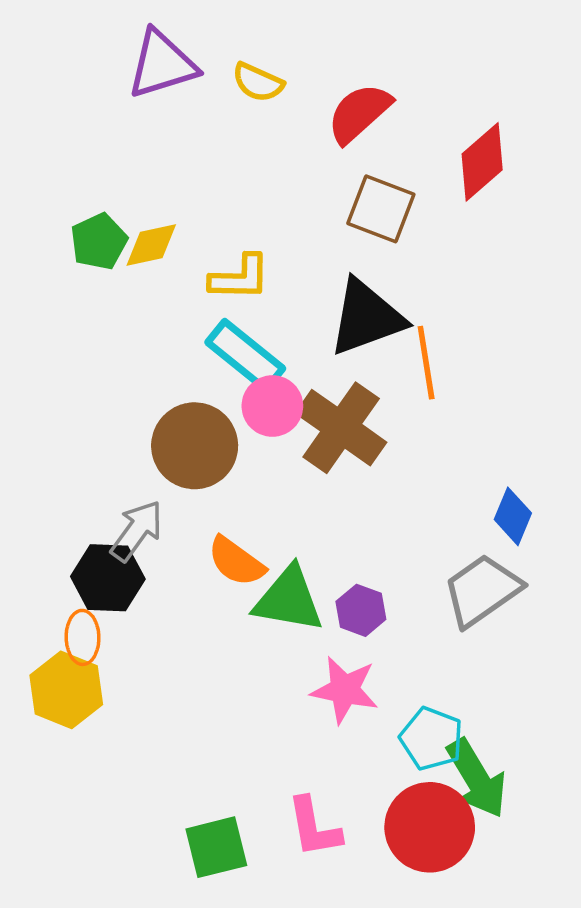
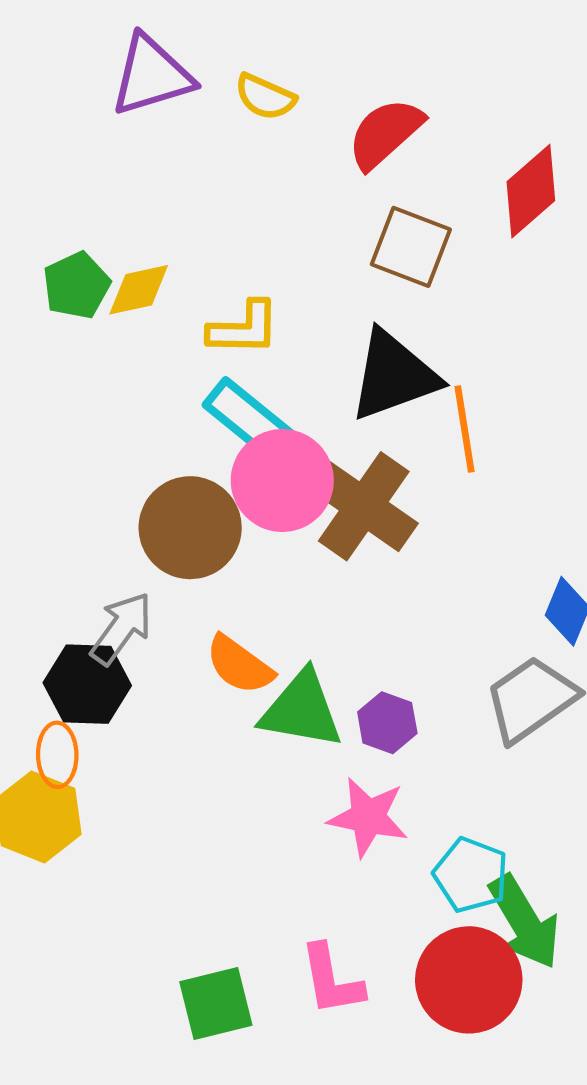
pink circle: (272, 406) -> (282, 481), size x1.4

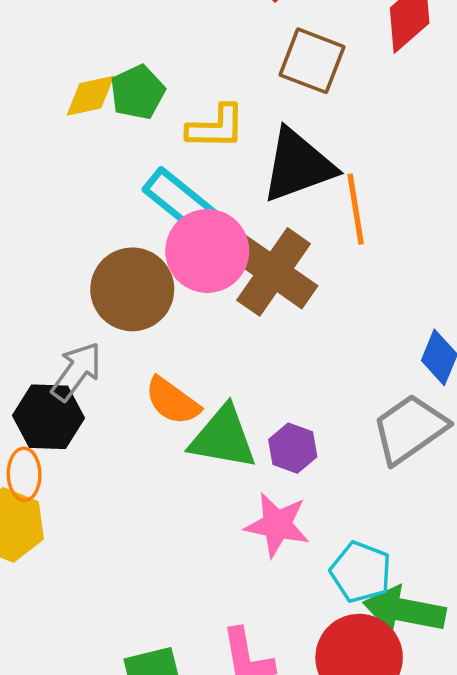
green pentagon: (77, 285) -> (138, 92), moved
yellow L-shape: (244, 328) -> (216, 127), moved
green arrow: (524, 922) -> (404, 610), turned 132

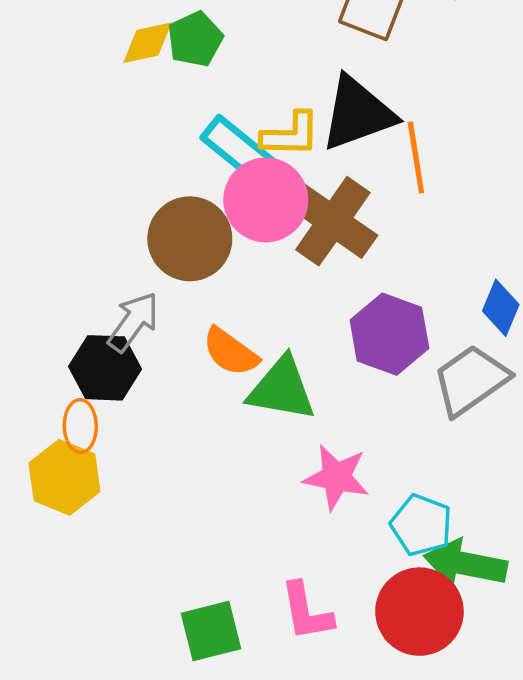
yellow L-shape: (216, 127) -> (291, 135), moved
purple hexagon: (293, 448) -> (389, 334), moved, size x1.6

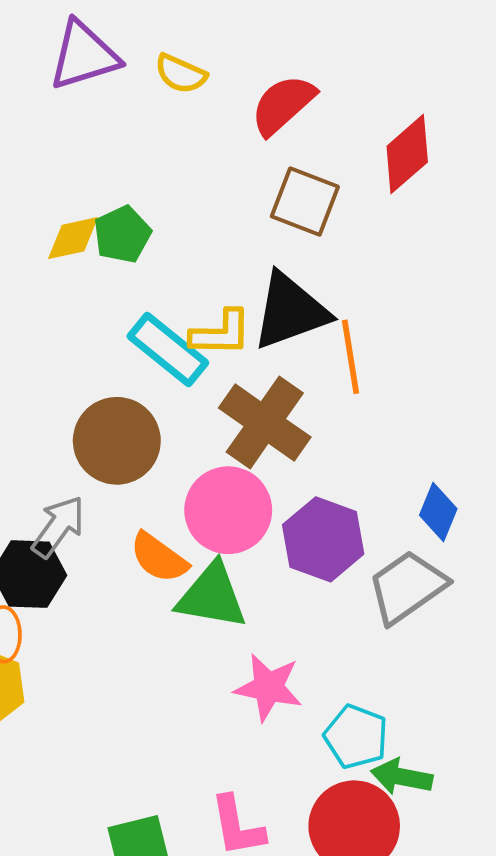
pink circle: (266, 200) -> (228, 510), moved
green arrow: (465, 564) -> (402, 777), size x0.7

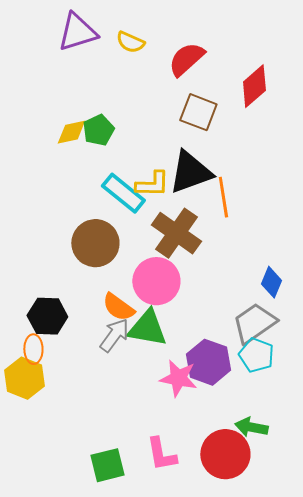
gray arrow: (58, 527) -> (114, 335), moved
purple hexagon: (323, 539) -> (208, 362), moved
cyan pentagon: (356, 737) -> (256, 355), moved

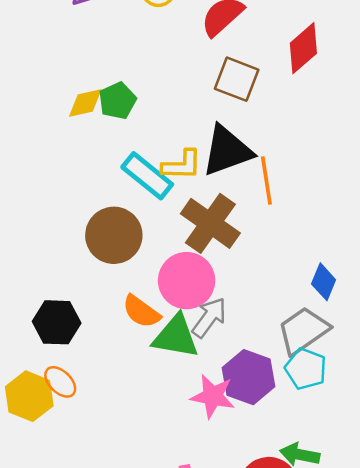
gray arrow: (114, 335) -> (209, 318), moved
orange ellipse: (33, 349) -> (60, 382), moved, turned -44

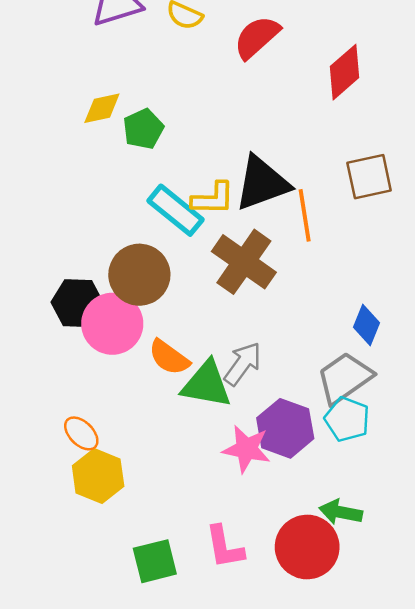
brown square: (237, 79) -> (369, 177), moved, turned -33
yellow diamond: (85, 103) -> (102, 108), moved
pink circle: (187, 281) -> (112, 324), moved
black hexagon: (57, 322) -> (77, 303), moved
yellow hexagon: (29, 396) -> (98, 476), moved

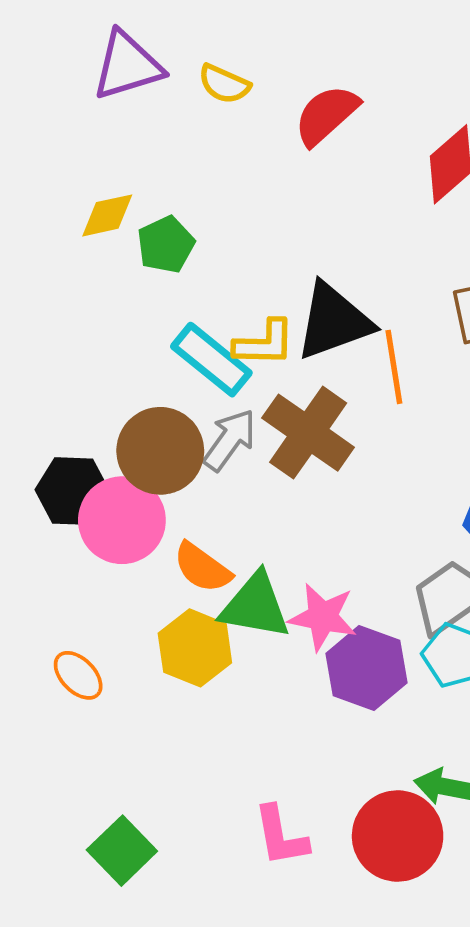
gray arrow: (243, 364) -> (230, 440), moved
pink star: (246, 449) -> (323, 617), moved
yellow hexagon: (98, 476) -> (195, 648), moved
green square: (155, 561) -> (122, 851), moved, turned -30

